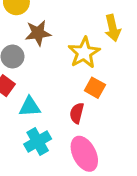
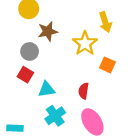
orange square: (95, 88) -> (107, 65), moved

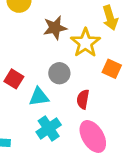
brown star: (48, 31) -> (55, 28), moved
gray circle: (30, 51) -> (59, 73), moved

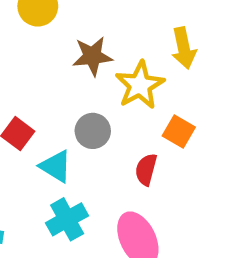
cyan triangle: (39, 97) -> (56, 166), turned 35
red semicircle: (83, 99) -> (146, 169), moved

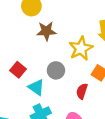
brown star: (92, 56) -> (46, 31), moved

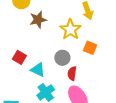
gray circle: (56, 70) -> (62, 58), moved
red semicircle: (82, 91) -> (72, 73), moved

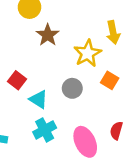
brown star: (38, 20) -> (48, 35), turned -30
red semicircle: (72, 73) -> (116, 131), moved

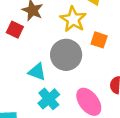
red square: (17, 80) -> (15, 30), moved
gray circle: (72, 88) -> (66, 55), size x1.6

